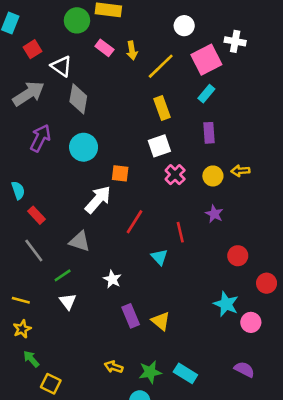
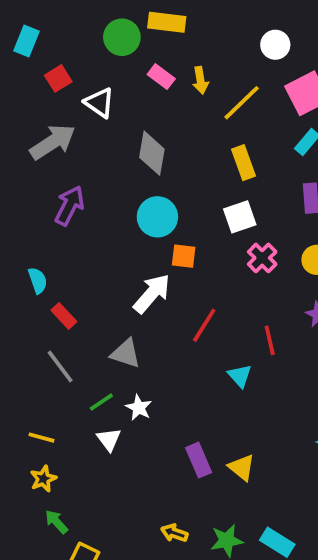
gray diamond: (78, 99) -> (152, 153), moved
cyan circle: (84, 147) -> (157, 217), moved
white star: (112, 279) -> (139, 408), moved

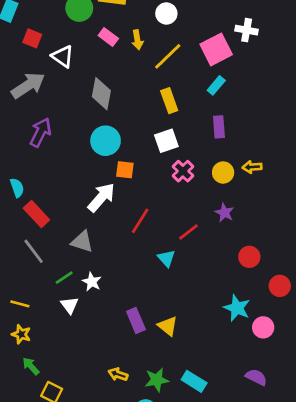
white circle: (275, 45) -> (166, 13), moved
red square: (58, 78) -> (32, 38), turned -36
red rectangle: (64, 316) -> (36, 214), size x1.4
red line: (270, 340) -> (188, 232), turned 65
yellow star: (43, 479) -> (21, 334), turned -30

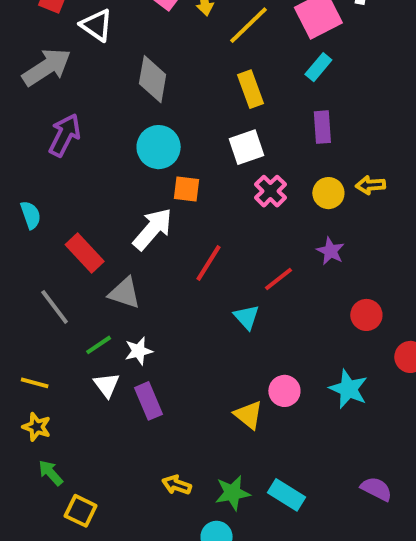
red rectangle: (36, 214) -> (85, 253), moved
white star: (92, 282) -> (139, 351), turned 30
purple rectangle: (136, 320) -> (149, 401), moved
pink circle: (263, 327) -> (284, 391), moved

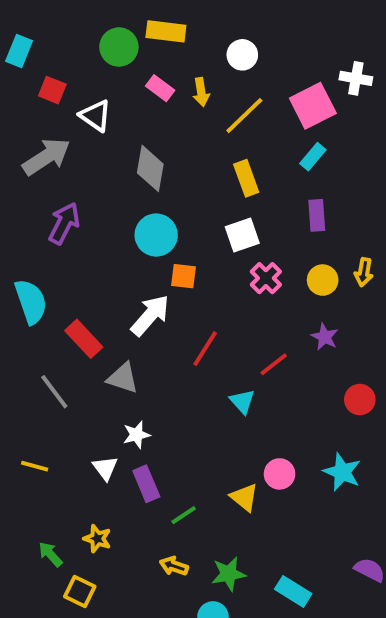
yellow arrow: (370, 185) -> (364, 272), turned -76
cyan semicircle: (31, 215) -> (31, 302), size x1.6
green line: (99, 345) -> (184, 515), moved
yellow star: (37, 427) -> (97, 539), moved
cyan rectangle: (286, 495) -> (293, 591), moved

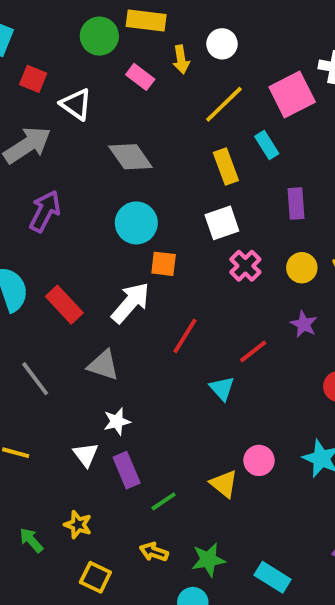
yellow arrow: (201, 92) -> (181, 59), moved
cyan rectangle: (313, 157) -> (267, 145), moved, turned -72
gray diamond: (150, 168) -> (130, 157), turned -45
red rectangle: (84, 339) -> (64, 305), moved
yellow square: (80, 591) -> (95, 577), moved

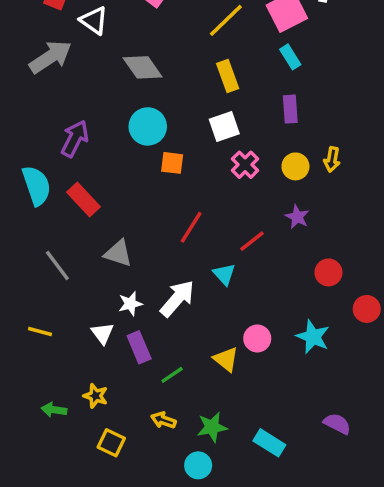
cyan rectangle: (267, 145) -> (290, 57), moved
purple arrow: (45, 211) -> (75, 139), moved
white arrow: (130, 303) -> (177, 299), moved
green arrow: (31, 540) -> (54, 410), turned -40

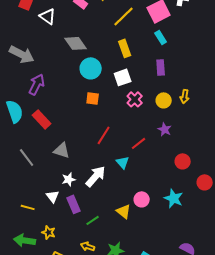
gray arrow: (50, 57) -> (22, 54), moved, turned 60
cyan circle: (148, 126) -> (91, 68), moved
yellow line: (40, 332) -> (28, 207), moved
green arrow: (54, 410) -> (25, 240), size x1.5

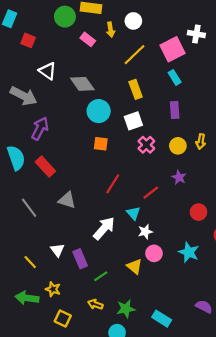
white triangle: (48, 16) -> (48, 71), moved
white star: (69, 179) -> (145, 232), moved
yellow line: (28, 207) -> (30, 262), turned 32

